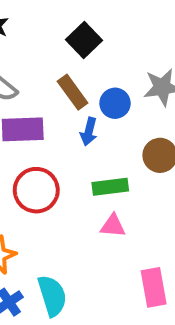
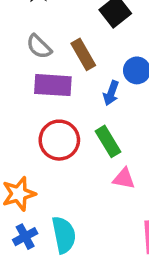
brown rectangle: (73, 92) -> (83, 54), moved
green rectangle: (110, 187) -> (108, 141), moved, turned 60

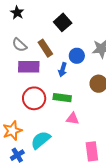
green rectangle: (108, 141) -> (62, 98), turned -48
cyan semicircle: (64, 235) -> (41, 140), moved, turned -115

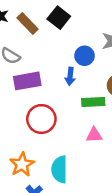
brown rectangle: (45, 48) -> (28, 23), moved
green rectangle: (62, 98) -> (93, 102), moved
cyan semicircle: (41, 140) -> (59, 169), turned -40

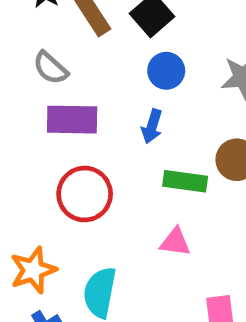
blue circle: (85, 56) -> (166, 71), moved

